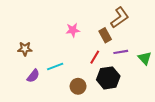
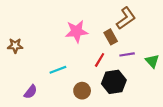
pink star: (73, 30) -> (77, 31), size x1.5
brown star: (25, 49) -> (15, 46), moved
purple semicircle: (33, 76) -> (30, 92), moved

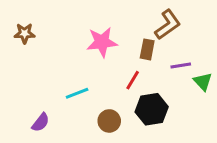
brown rectangle: (111, 37) -> (147, 49), turned 40
brown star: (15, 46) -> (25, 33), moved
purple line: (127, 54) -> (181, 65), moved

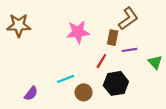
brown star: (25, 33) -> (19, 25), size x1.5
purple line: (181, 65) -> (129, 50), moved
cyan line: (77, 93) -> (66, 79), moved

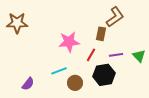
pink star: (78, 32) -> (69, 42), moved
purple line: (129, 50) -> (116, 55), moved

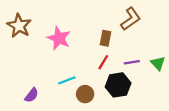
brown star: (17, 23) -> (19, 26), turned 30
brown rectangle: (101, 34) -> (106, 38), moved
pink star: (69, 42) -> (59, 38), moved, turned 30

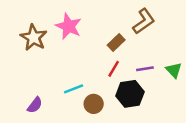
brown star: (19, 26) -> (34, 38), moved
pink star: (59, 38) -> (69, 26), moved
brown rectangle: (106, 38) -> (116, 43), turned 35

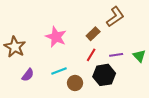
pink star: (69, 26) -> (56, 37), moved
brown star: (34, 38) -> (15, 47), moved
purple semicircle: (35, 105) -> (28, 75), moved

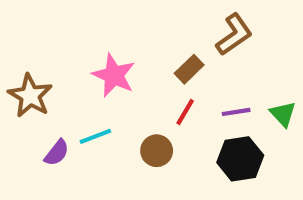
cyan line: (59, 71) -> (95, 136), moved
black hexagon: (104, 75) -> (240, 159), moved
brown circle: (75, 83) -> (157, 151), moved

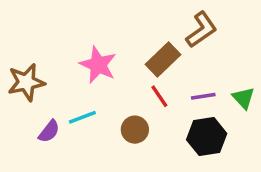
brown rectangle: (189, 69) -> (163, 59), size x1.4
brown star: (30, 96) -> (26, 82), turned 30
red line: (185, 112) -> (159, 96), turned -65

